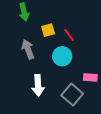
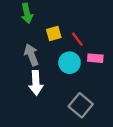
pink rectangle: (90, 77) -> (95, 58), moved
white arrow: (38, 85) -> (36, 83), moved

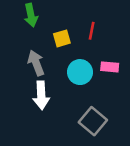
red line: (77, 39) -> (92, 31), moved, turned 48

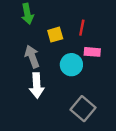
pink rectangle: (110, 67) -> (92, 52), moved

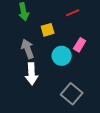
red line: (82, 28) -> (73, 13), moved, turned 56
pink rectangle: (92, 52) -> (80, 45), turned -64

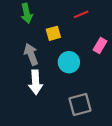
pink rectangle: (80, 45) -> (100, 46), moved
gray square: (72, 94) -> (80, 104), turned 35

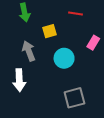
red line: (81, 14) -> (76, 13), turned 32
white arrow: (36, 82) -> (19, 80), moved

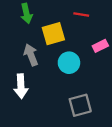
yellow square: (49, 31) -> (53, 34), size x1.5
pink rectangle: (93, 43) -> (100, 46), turned 32

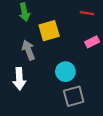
red line: (81, 15) -> (87, 13), moved
cyan circle: (69, 63) -> (65, 72), moved

